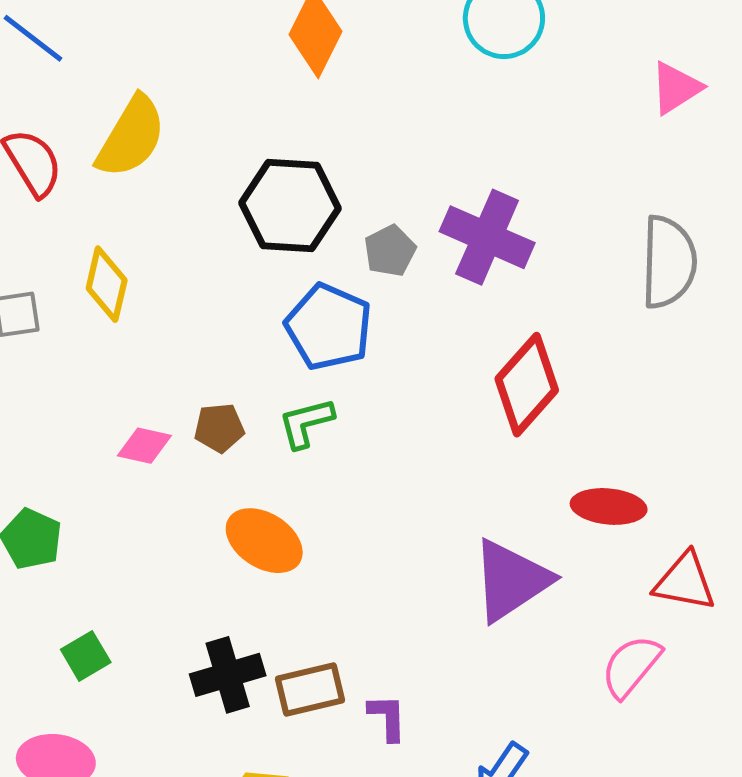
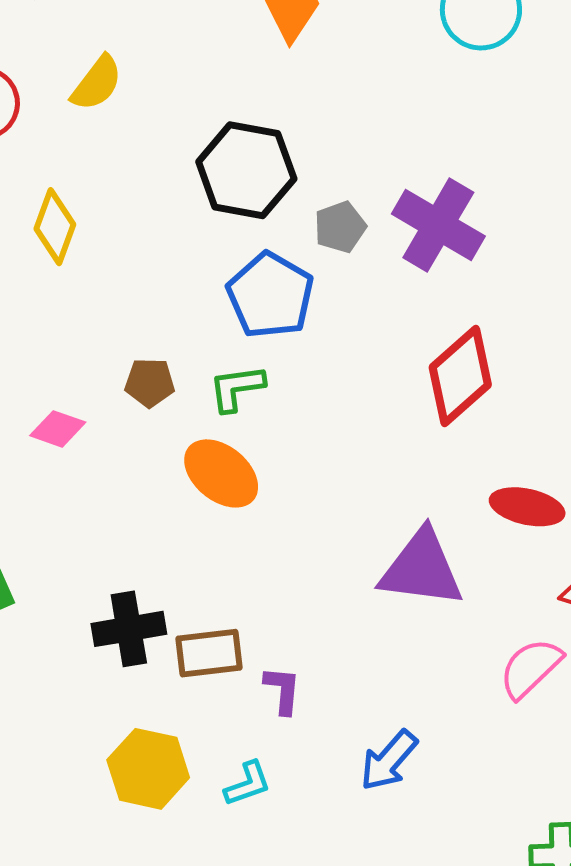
yellow semicircle: (131, 137) -> (97, 83), size x0.7
pink diamond: (144, 446) -> (58, 429), moved
orange ellipse: (264, 541) -> (221, 473), moved
purple triangle: (511, 580) -> (421, 569), turned 34

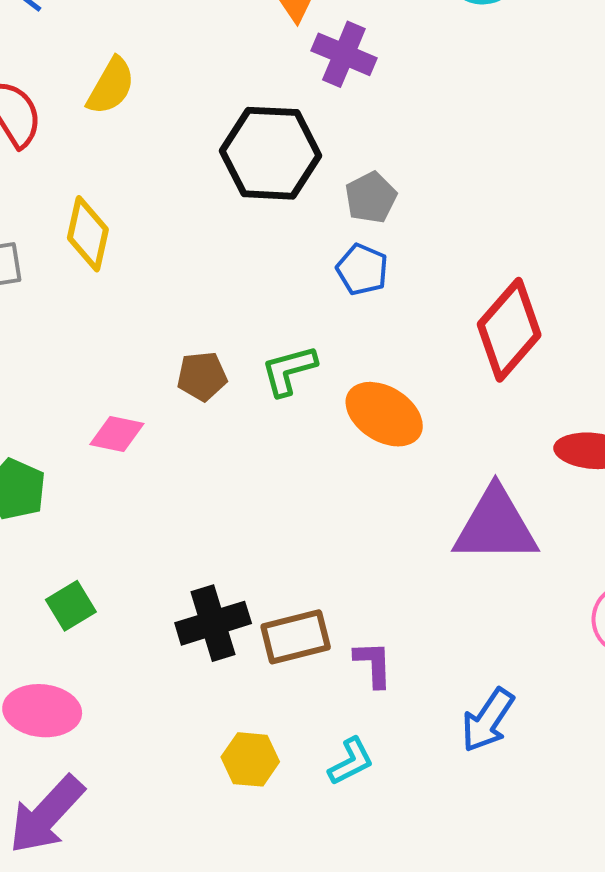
purple cross: (438, 225) -> (344, 54), moved, size x0.7
blue pentagon: (270, 295) -> (362, 270), moved, size x0.6
orange ellipse: (221, 473) -> (384, 414), moved
yellow hexagon: (148, 769) -> (250, 759), size x0.7

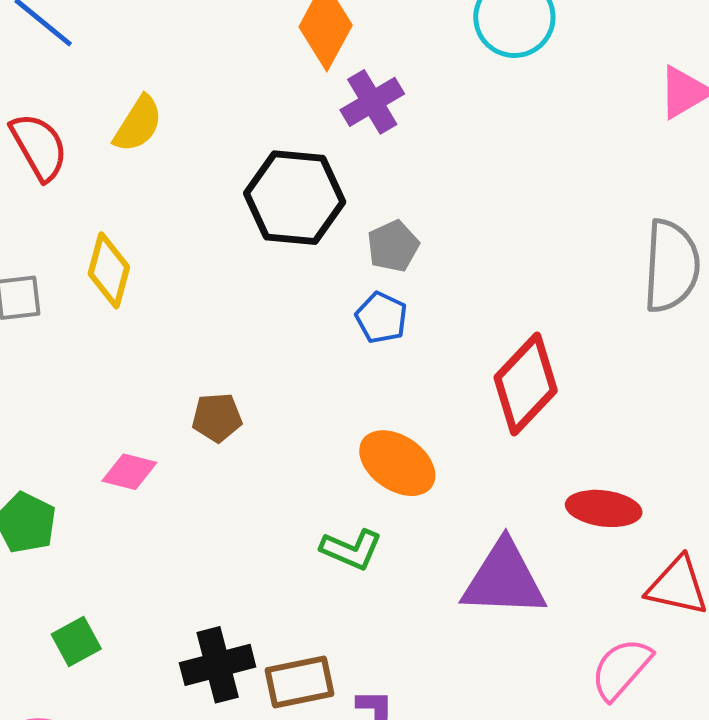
purple cross: (344, 54) -> (372, 102), turned 34
green L-shape: (289, 370) -> (351, 549), moved, turned -144

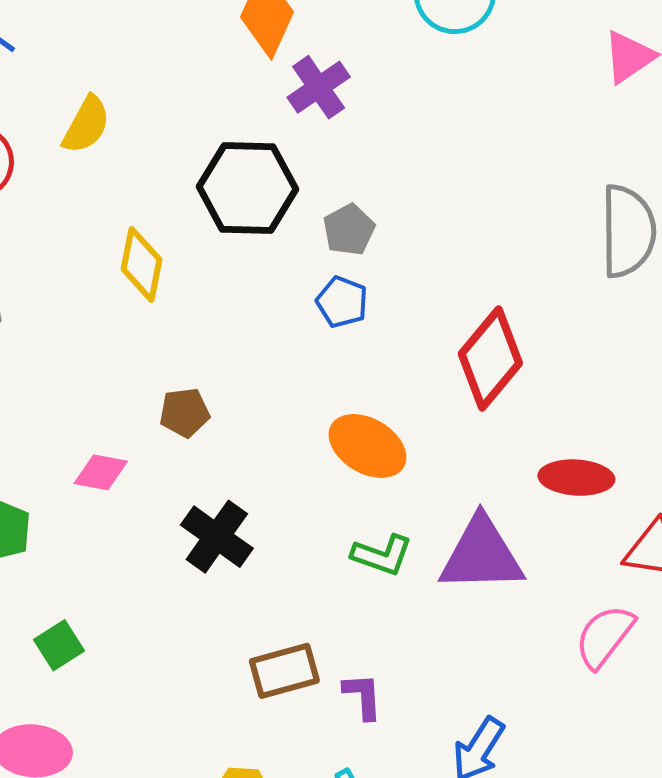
yellow diamond: (109, 270) -> (141, 264), moved
green L-shape: (351, 549) -> (382, 555), moved
black cross: (218, 665) -> (217, 537), moved, turned -36

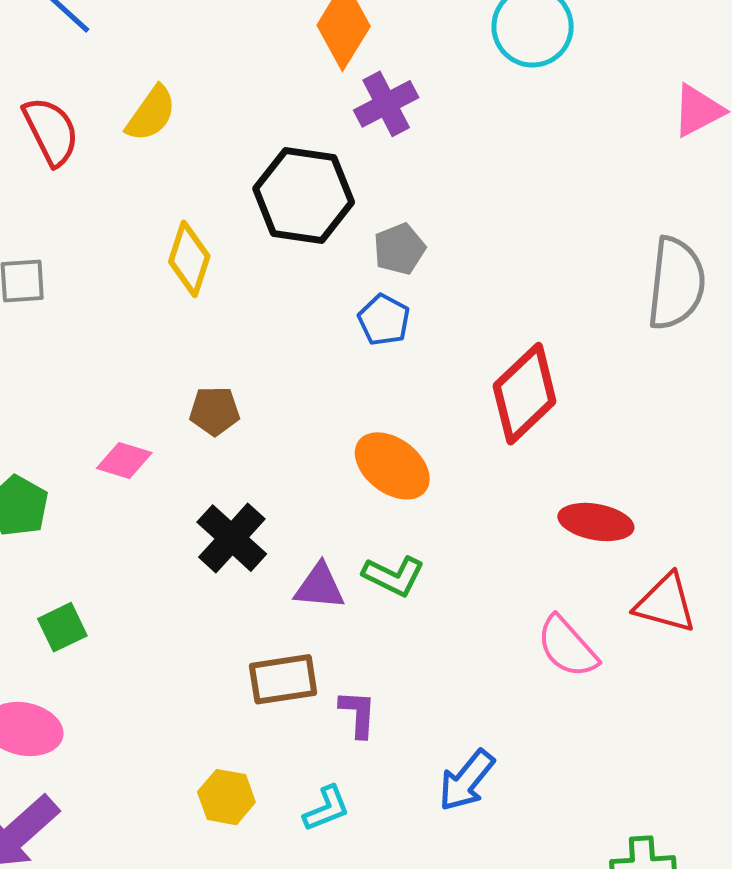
purple triangle: (482, 555) -> (320, 587), moved, size x0.6
pink semicircle: (605, 636) -> (567, 647), moved, turned -86

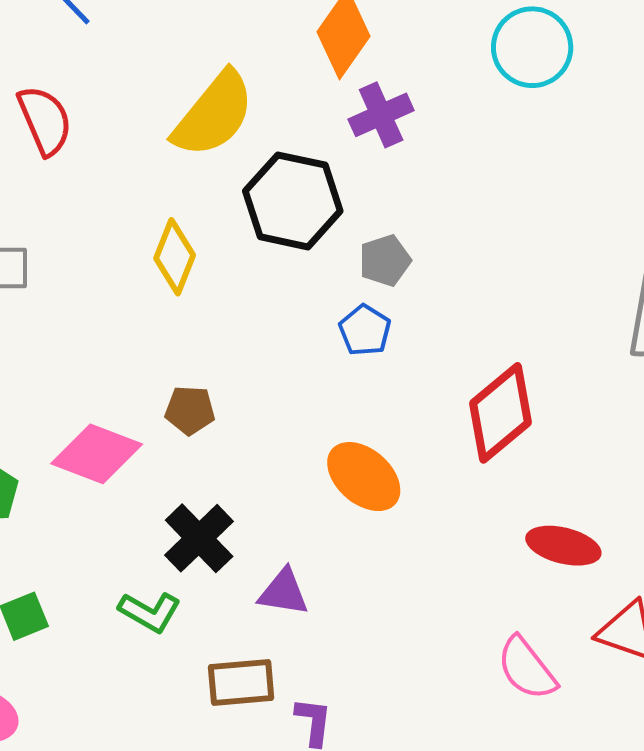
yellow semicircle: (151, 114) -> (214, 114), moved, size x1.6
pink diamond: (124, 461) -> (97, 454), size x1.6
green L-shape: (394, 576) -> (150, 612), moved

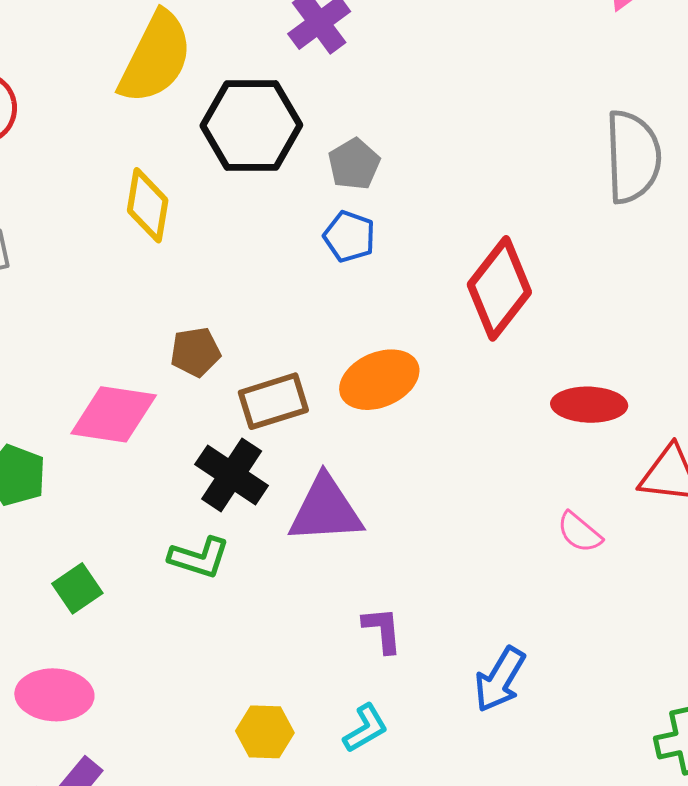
orange ellipse: (364, 477) -> (379, 380), turned -52
purple triangle: (283, 592) -> (326, 510), size x1.5
pink semicircle: (527, 668) -> (579, 532), size x0.7
brown rectangle: (241, 682) -> (273, 401), moved

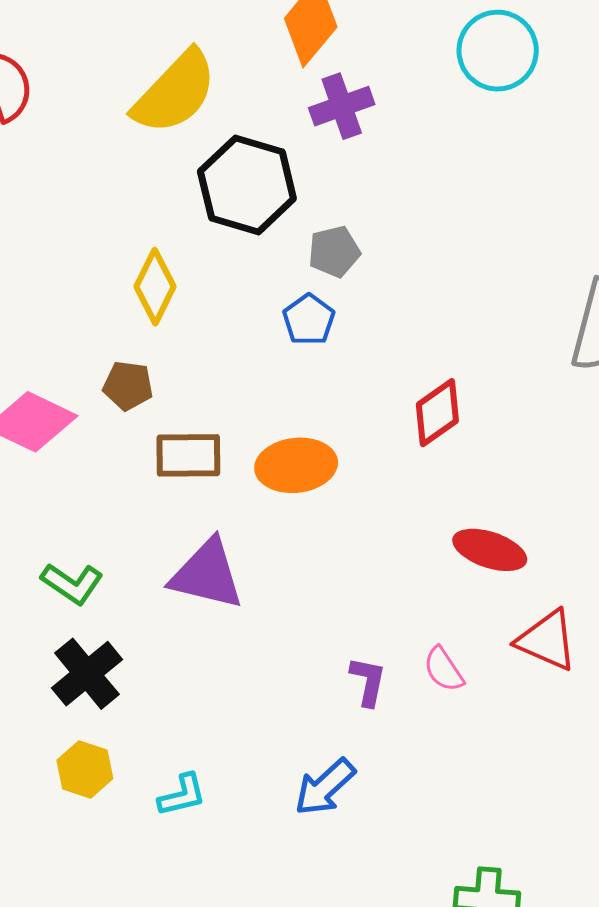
yellow diamond: (148, 205) -> (155, 287), moved
red diamond: (499, 288) -> (437, 413), size x0.7
black cross: (232, 475) -> (87, 674), moved
purple L-shape: (382, 630) -> (368, 681), moved

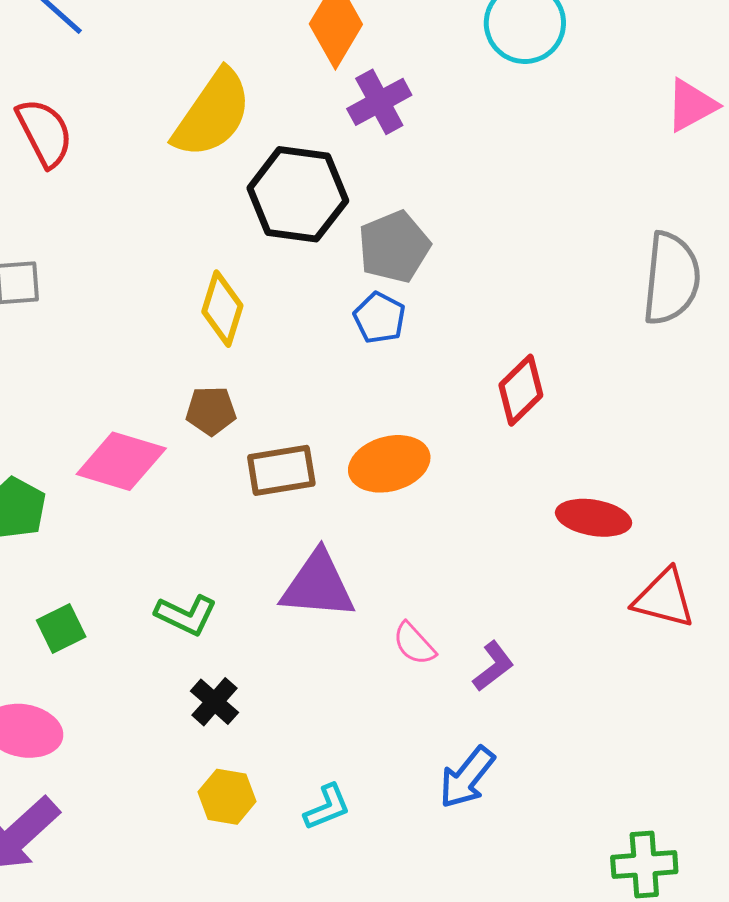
gray pentagon: (334, 252) -> (394, 247), size x1.4
pink semicircle: (444, 669) -> (414, 644), moved
black cross: (87, 674) -> (214, 702), size x0.7
purple L-shape: (368, 681) -> (493, 666), turned 50

